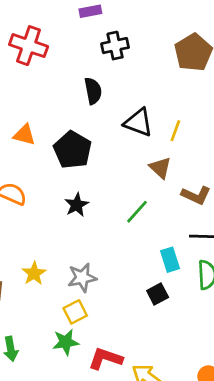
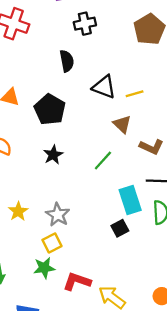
yellow line: (175, 131) -> (135, 94), turned 54
cyan rectangle: (170, 260) -> (130, 200), size x1.4
gray star: (82, 278) -> (58, 215), turned -30

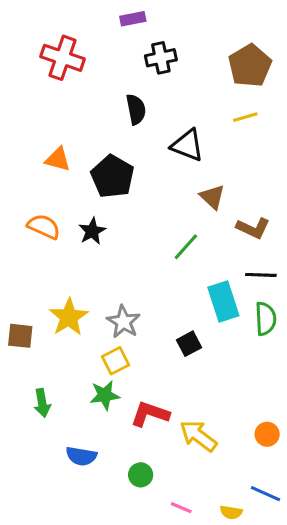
yellow line: (135, 94) -> (245, 117), moved
black star: (53, 155) -> (92, 231), moved
yellow star: (18, 211) -> (69, 317), size x1.4
black square: (120, 228) -> (189, 344), moved

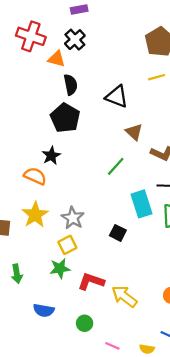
black cross: (161, 58) -> (75, 40), moved, turned -30
black semicircle: (136, 109) -> (71, 85), moved
orange triangle: (58, 159) -> (57, 59), moved
orange semicircle: (44, 226) -> (35, 176), moved
black square: (189, 344) -> (118, 233), turned -35

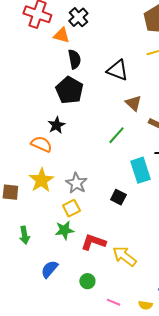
blue semicircle: (44, 310) -> (49, 269), turned 120

